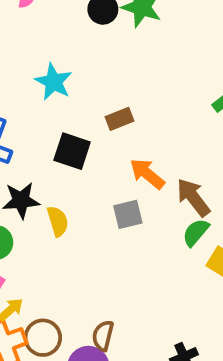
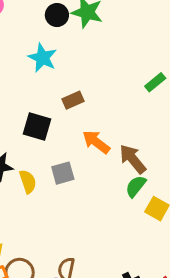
cyan star: (54, 82) -> (42, 58), moved
gray square: (128, 214) -> (63, 173), moved

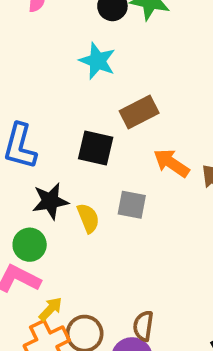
brown rectangle: (73, 100) -> (139, 112), size x1.4
gray square: (63, 173) -> (132, 205), turned 30

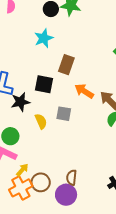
cyan star: (97, 61) -> (44, 38), turned 30
brown rectangle: (139, 112) -> (66, 65), turned -42
black star: (50, 201) -> (20, 102), moved

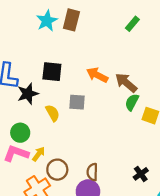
brown rectangle: (66, 65) -> (71, 20), moved
yellow arrow: (22, 170) -> (39, 154), moved
brown circle: (41, 182) -> (57, 170), moved

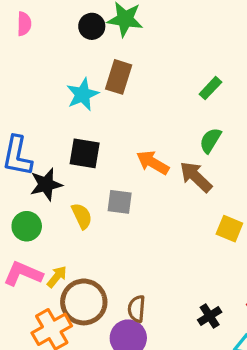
cyan star: (47, 21) -> (83, 94), moved
green semicircle: (132, 102) -> (210, 140), moved
green circle: (20, 133) -> (27, 226), moved
brown circle: (57, 170) -> (84, 302), size x1.4

